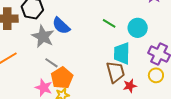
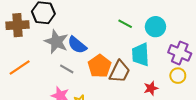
blue semicircle: (61, 26) -> (77, 45), moved
brown trapezoid: (116, 72) -> (120, 72), moved, turned 45
orange pentagon: (62, 78) -> (100, 66), moved

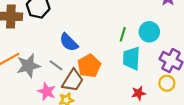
green line: (125, 24) -> (123, 34), moved, turned 72
gray star: (56, 42) -> (28, 66), moved, turned 30
brown trapezoid: (120, 72) -> (73, 81), moved

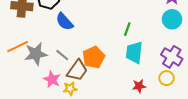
cyan circle: (149, 32) -> (172, 19), moved
blue semicircle: (69, 42) -> (64, 22), moved

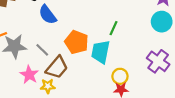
cyan trapezoid: (134, 52) -> (101, 52), moved
orange pentagon: (94, 57) -> (77, 42), moved, turned -30
yellow circle: (167, 78) -> (120, 76), moved

